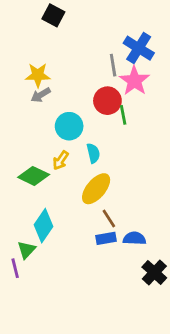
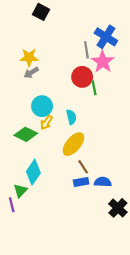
cyan circle: (69, 126) -> (42, 106), moved

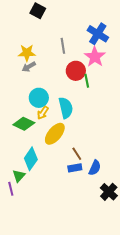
gray line: (86, 50) -> (63, 46), moved
cyan semicircle: (71, 117) -> (66, 108), size x1.5
yellow ellipse: (73, 144) -> (55, 134), moved
blue semicircle: (103, 182) -> (95, 168), turned 112

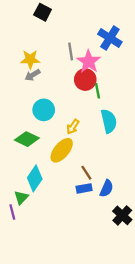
pink star: (95, 57) -> (89, 62), moved
cyan semicircle: (66, 108) -> (109, 121), moved
yellow arrow: (43, 113) -> (73, 127), moved

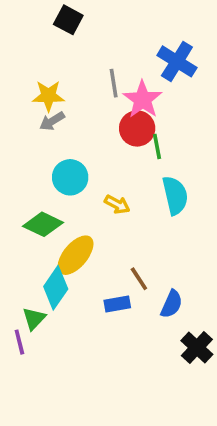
yellow arrow: (73, 127) -> (117, 204), turned -96
yellow ellipse: (62, 150) -> (76, 255), moved
blue rectangle: (84, 188) -> (117, 304), moved

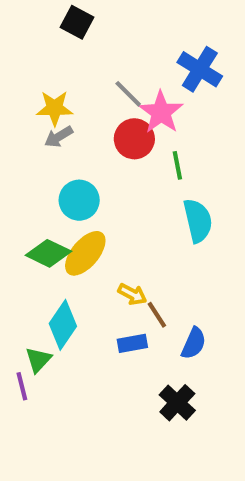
gray line: (114, 83) -> (128, 94), turned -36
red circle: (137, 128) -> (134, 139), moved
yellow arrow: (117, 204) -> (132, 294), moved
yellow ellipse: (76, 255) -> (85, 253), moved
black cross: (197, 347) -> (177, 403), moved

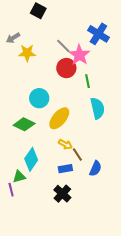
gray arrow: (59, 137) -> (13, 38), moved
yellow ellipse: (85, 253) -> (59, 118), moved
green triangle: (38, 360) -> (19, 177), turned 32
black cross: (177, 403) -> (62, 194), moved

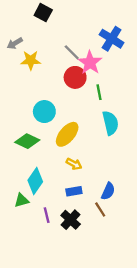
brown line: (77, 154) -> (100, 209), moved
purple line: (11, 190) -> (47, 215), moved

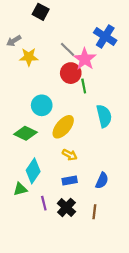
green line: (99, 92) -> (84, 86), moved
brown line: (100, 209) -> (94, 212), moved, turned 40

